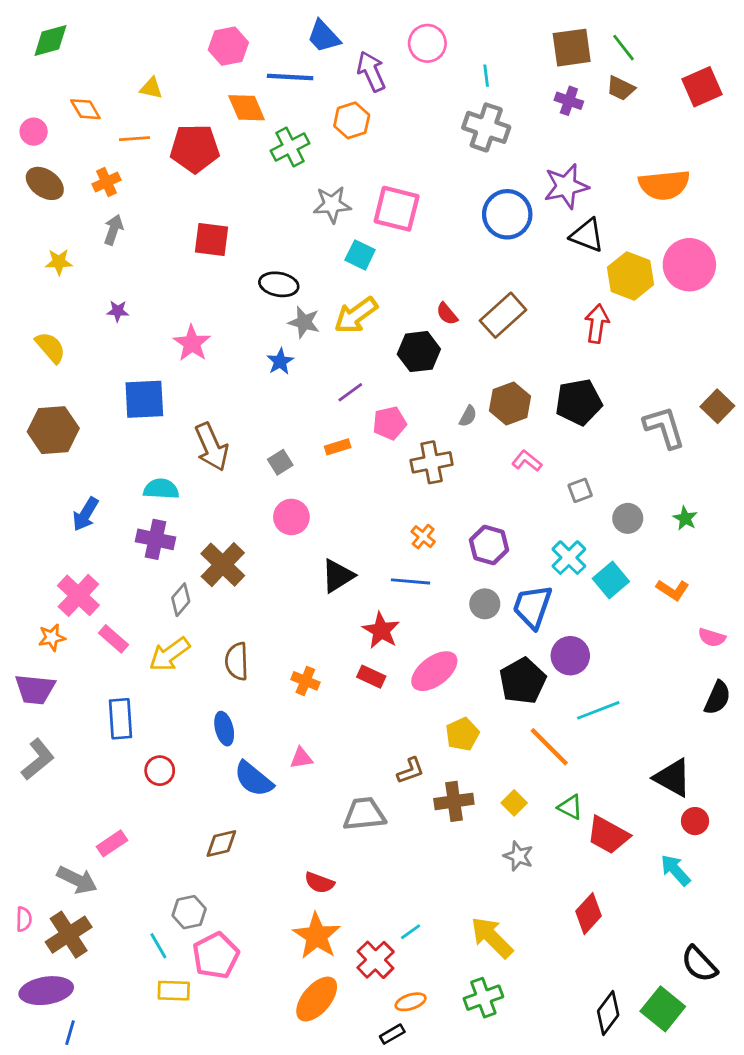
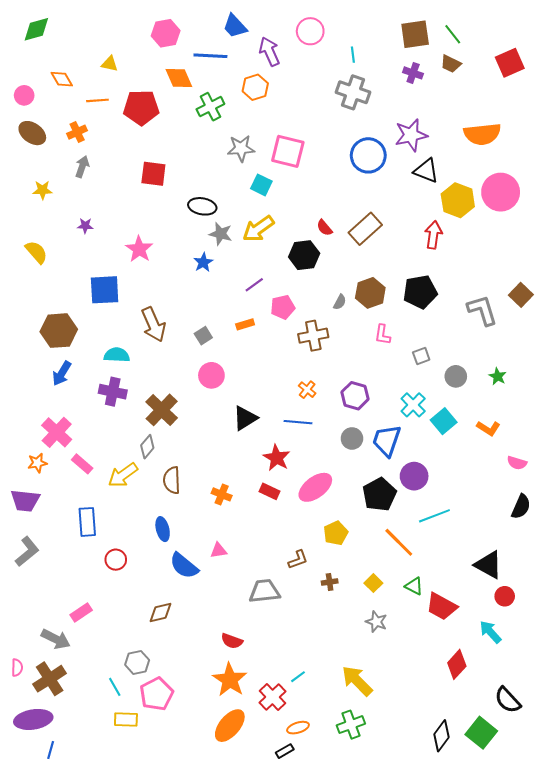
brown hexagon: (53, 430) -> (59, 331), moved
pink L-shape: (527, 461) -> (383, 335), turned -120
gray diamond: (181, 600) -> (147, 447), moved
brown cross: (454, 801) -> (330, 582), size x0.6
red diamond: (589, 914) -> (457, 664), moved

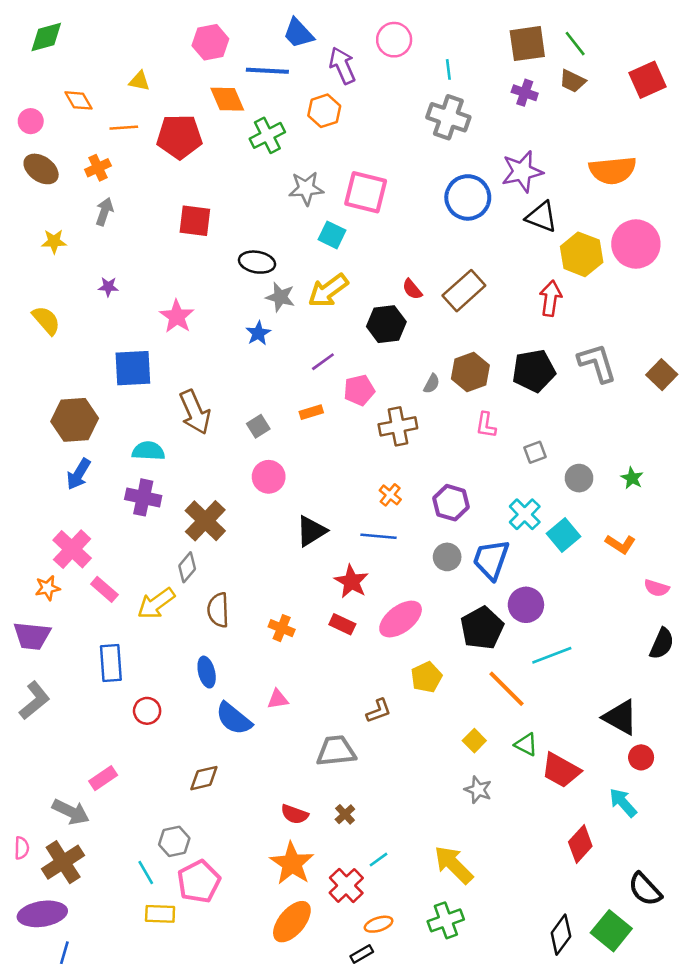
gray L-shape: (482, 310) -> (597, 363), moved
brown cross: (330, 582) -> (345, 814), moved, turned -35

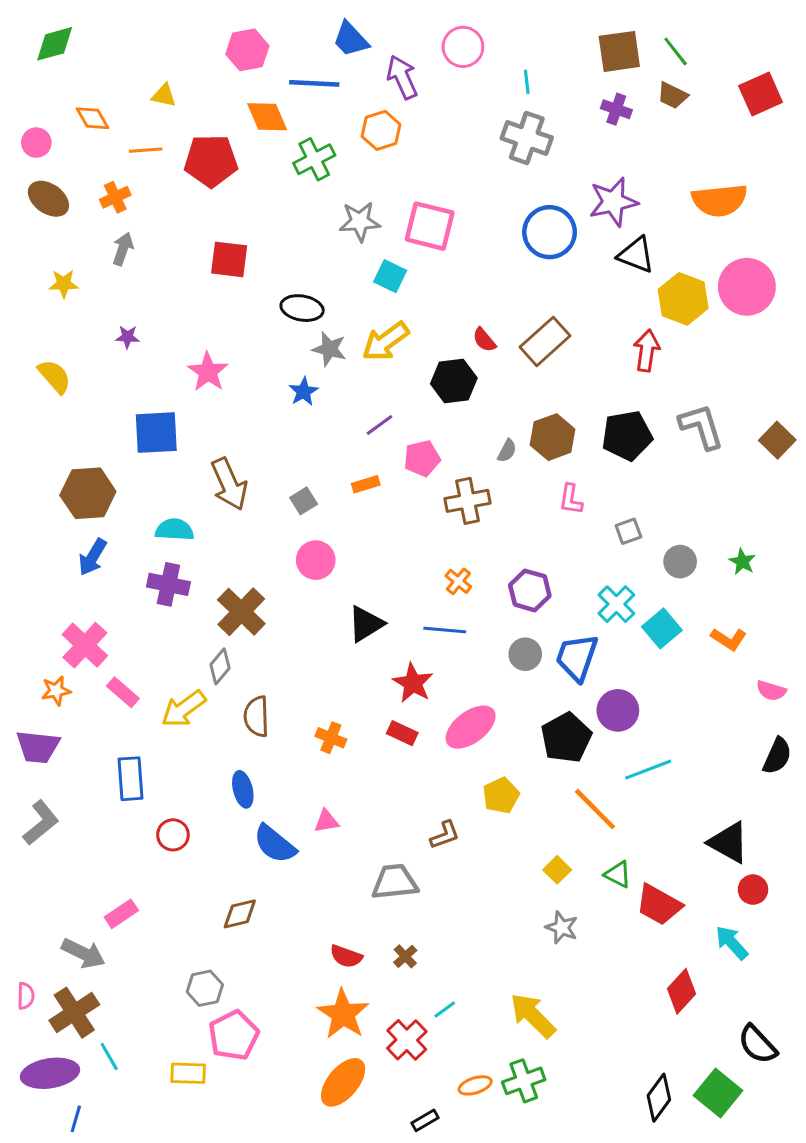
cyan line: (146, 872) -> (109, 1057), moved
orange ellipse: (379, 924) -> (475, 1085), moved

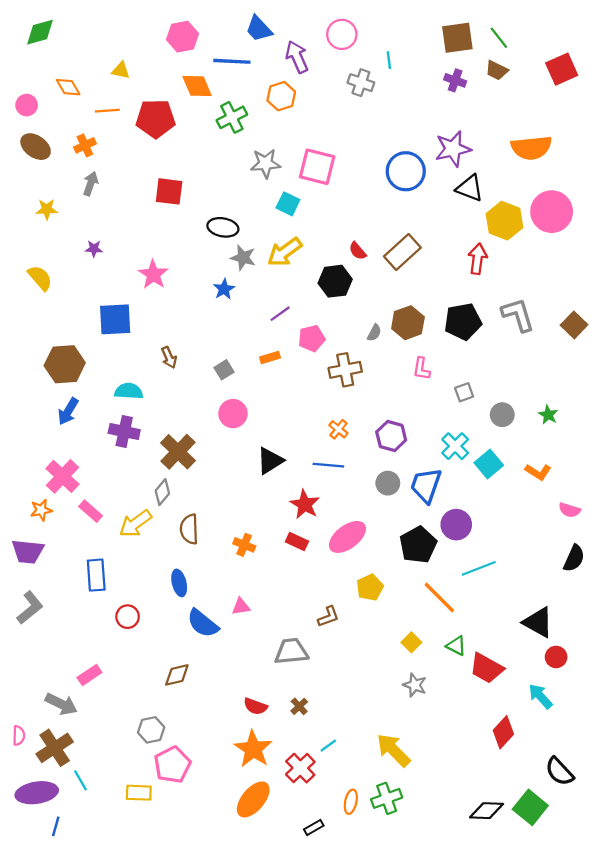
gray cross: (527, 138) -> (361, 83), moved, size x0.7
brown arrow: (229, 484) -> (169, 357), size x0.6
orange ellipse: (475, 1085) -> (351, 802), turned -60
black diamond: (659, 1098) -> (487, 811), turned 56

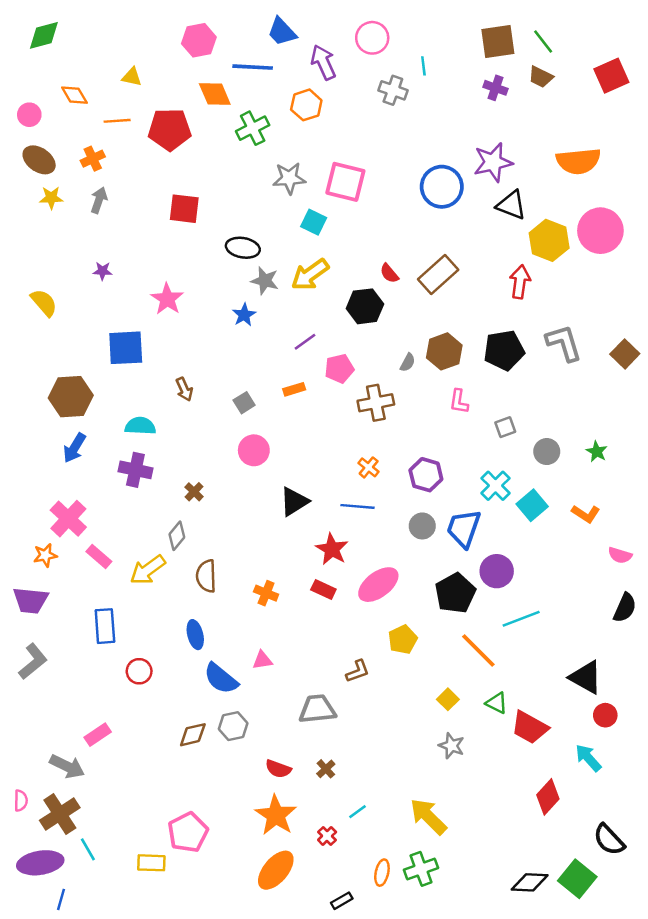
yellow star: (47, 209) -> (51, 198), moved
brown cross: (178, 452) -> (194, 492), size x0.5
gray hexagon: (151, 730) -> (233, 726), moved
red cross: (300, 768) -> (327, 836), size x0.6

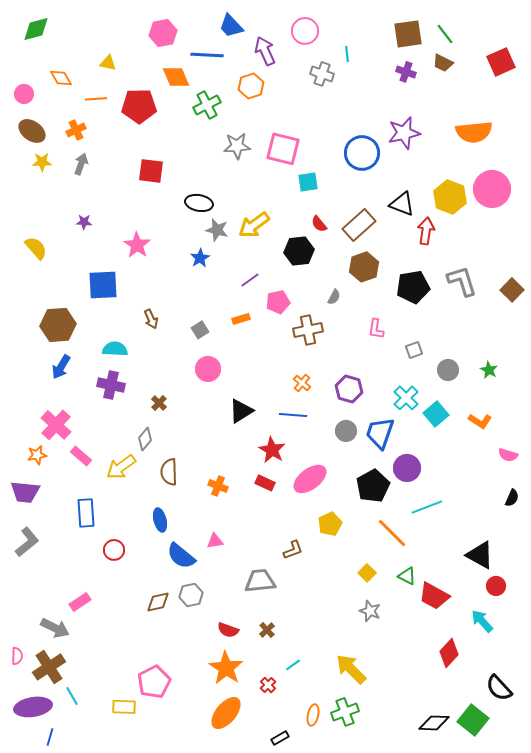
black triangle: (511, 205) -> (402, 204), moved
cyan square: (314, 222) -> (308, 182), moved, turned -35
brown hexagon: (444, 351) -> (364, 267), moved
black semicircle: (625, 608) -> (512, 498), size x0.7

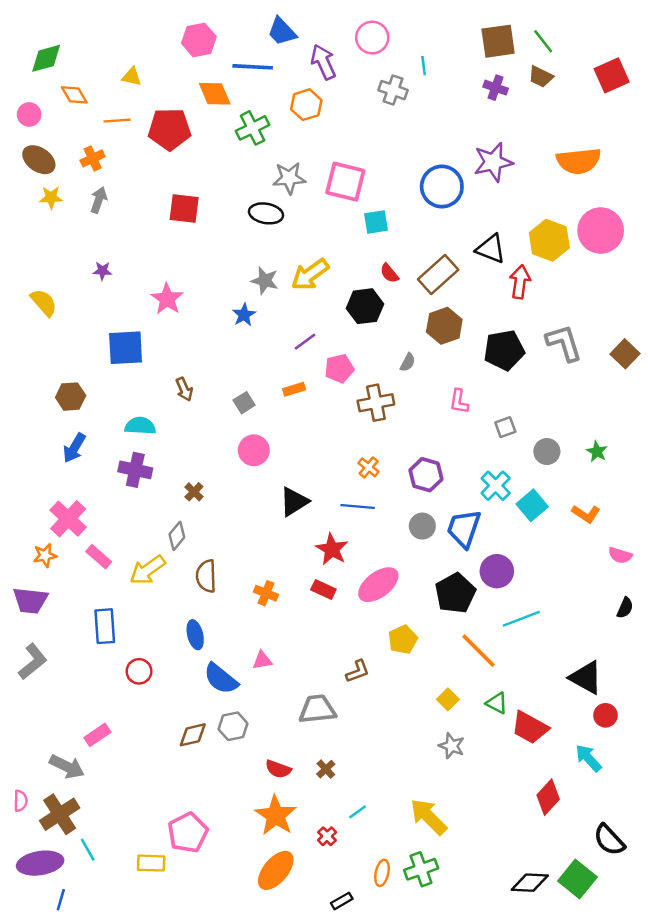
green diamond: (36, 29) -> (46, 58), moved
black ellipse: (199, 203) -> (266, 213), moved
brown hexagon: (58, 325) -> (71, 397), size x0.7

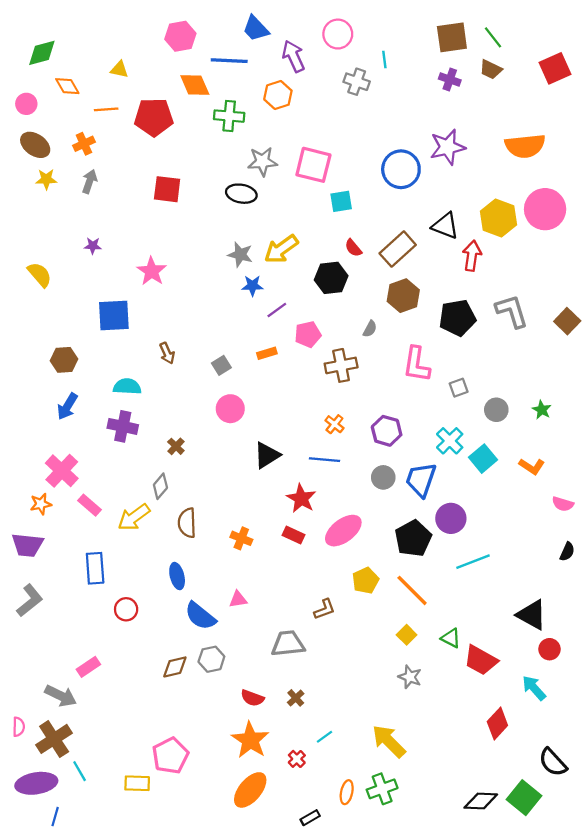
green cross: (253, 128) -> (229, 116), turned 32
blue star: (244, 315) -> (252, 286), moved, turned 30
pink L-shape: (459, 401) -> (416, 364), size x1.6
orange line: (478, 651) -> (412, 590), moved

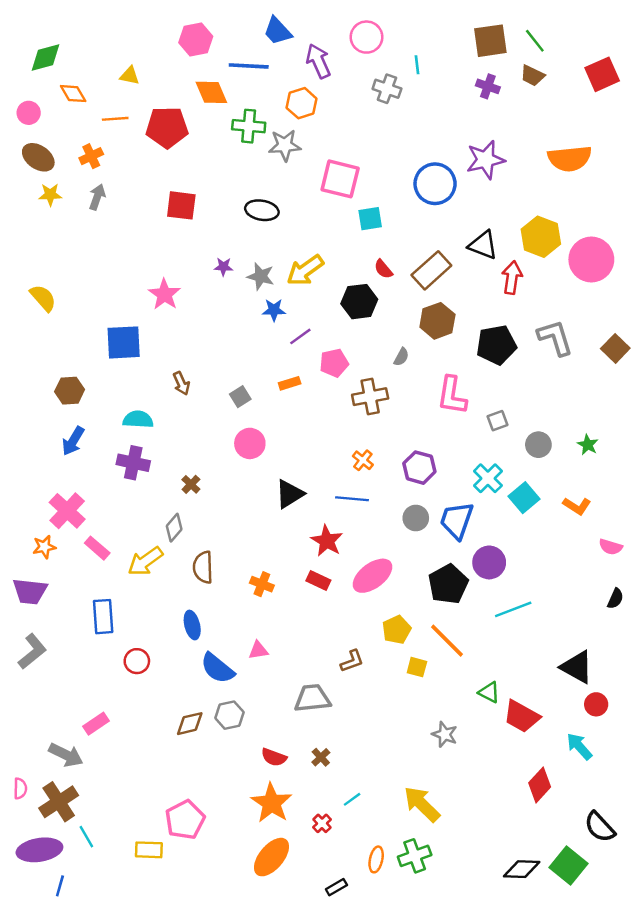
gray star: (262, 161) -> (285, 145), moved
pink circle: (545, 209) -> (591, 260), moved
purple star: (93, 246) -> (223, 267), moved
yellow square: (407, 635) -> (417, 667), moved, turned -30

